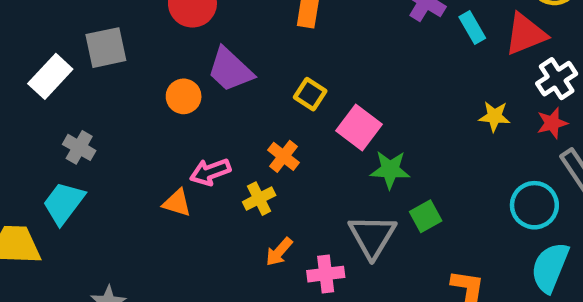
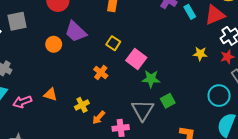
pink arrow: (210, 172) -> (22, 102), moved
yellow cross: (259, 199) -> (82, 105), moved

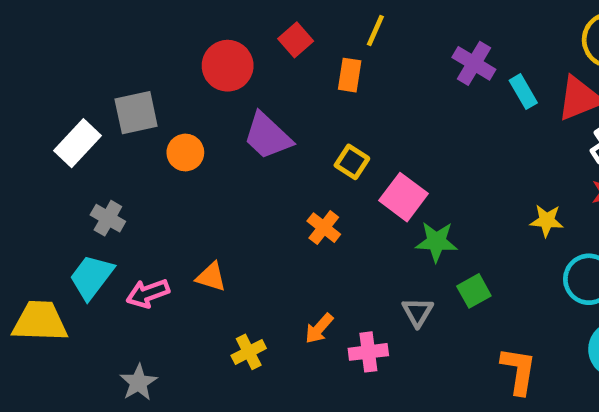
orange circle: (54, 44) -> (185, 153), moved
yellow star: (200, 54) -> (547, 221), moved
yellow cross: (82, 105) -> (249, 352), moved
gray triangle: (143, 110) -> (418, 312), size x0.6

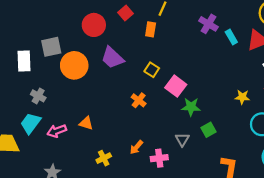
white rectangle: (77, 143) -> (24, 61), turned -45
orange circle: (185, 153) -> (74, 65), size x1.6

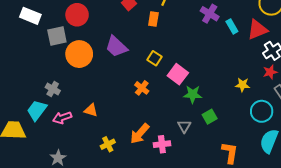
red circle: (94, 25) -> (77, 15), moved
white rectangle: (24, 61) -> (30, 16), moved, turned -66
gray cross: (38, 96) -> (53, 89), moved
orange arrow: (136, 147) -> (140, 134), size x1.5

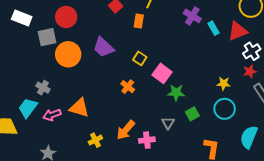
orange triangle: (91, 110) -> (79, 108), size x1.5
cyan circle: (262, 111) -> (225, 109), moved

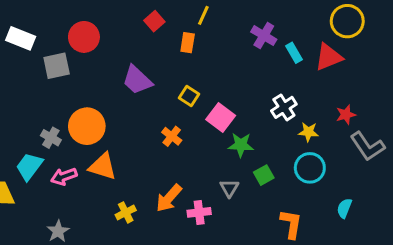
white cross: (252, 51) -> (284, 107), moved
orange circle: (68, 54) -> (87, 126), moved
cyan semicircle: (249, 137) -> (344, 208), size x0.6

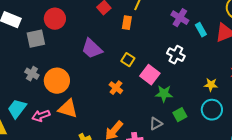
white cross: (284, 107) -> (176, 55), moved, turned -30
gray cross: (51, 138) -> (32, 74), moved
gray triangle: (229, 188) -> (156, 124), turned 32

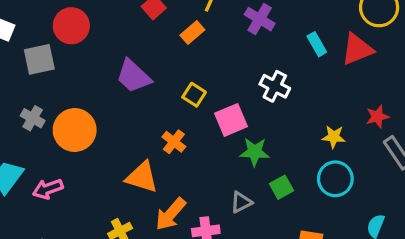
purple cross: (180, 18) -> (260, 19), moved
orange rectangle: (127, 23) -> (192, 32), turned 40
pink square: (150, 75) -> (231, 120), turned 30
orange triangle: (68, 109) -> (142, 177), moved

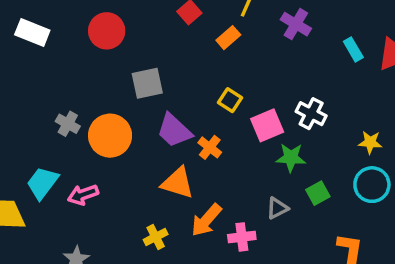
gray square: (39, 59) -> (147, 83), moved
purple trapezoid: (134, 76) -> (174, 131), moved
white cross: (275, 86) -> (311, 114), moved

